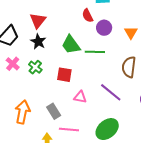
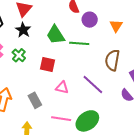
pink line: (69, 130) -> (61, 119), moved

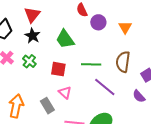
green line: (79, 43) -> (91, 64), moved
pink triangle: (62, 88) -> (65, 92), moved, turned 32

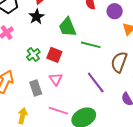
purple circle: (98, 22) -> (115, 11), moved
green cross: (29, 61) -> (33, 55), moved
green line: (91, 64) -> (91, 45), moved

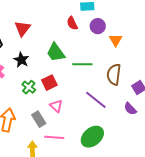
black star: (37, 17) -> (21, 60), moved
red square: (54, 55) -> (49, 83), turned -35
pink line: (58, 111) -> (54, 137), moved

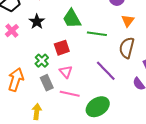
orange triangle: (116, 40) -> (128, 21), moved
green cross: (29, 87) -> (42, 61), moved
pink line: (54, 137) -> (70, 94), moved

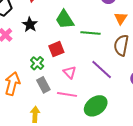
pink triangle: (66, 72) -> (70, 72), moved

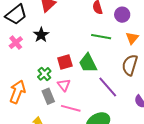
green trapezoid: (65, 20) -> (88, 63), moved
green line: (90, 33) -> (101, 37), moved
pink triangle: (70, 72) -> (64, 85), moved

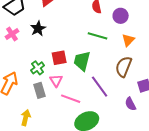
green trapezoid: (88, 63) -> (82, 61), turned 35
pink line: (71, 108) -> (71, 99), moved

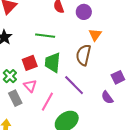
green line: (98, 36) -> (45, 36), moved
brown semicircle: (124, 67) -> (84, 55), moved
pink line: (71, 99) -> (47, 102), turned -72

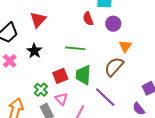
brown semicircle: (84, 55) -> (114, 67), turned 30

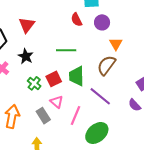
green cross: (41, 90) -> (34, 83), moved

